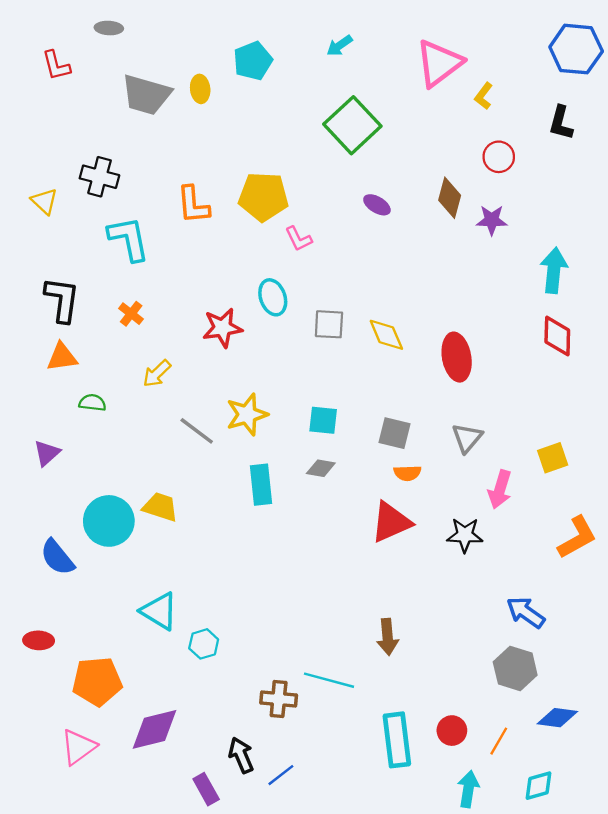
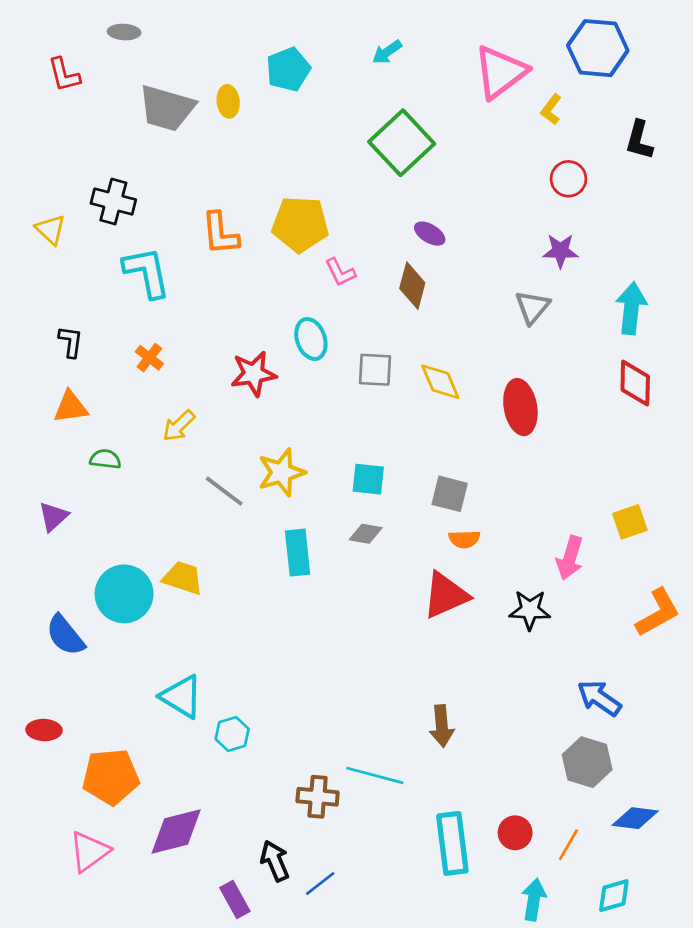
blue hexagon: (576, 49) -> (598, 48), moved
brown diamond: (450, 198) -> (412, 286), moved
black L-shape: (62, 300) -> (71, 342), size x0.6
gray triangle: (467, 438) -> (532, 307), moved

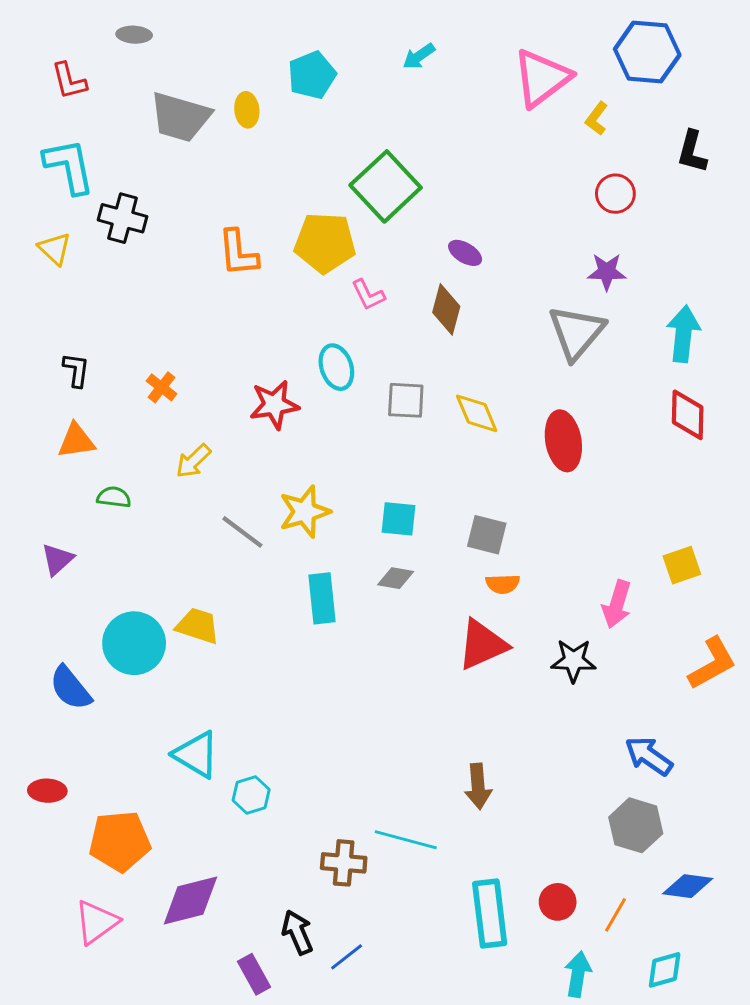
green square: (402, 143) -> (386, 186), moved
cyan L-shape: (147, 272) -> (69, 166), moved
gray triangle: (532, 307) -> (576, 332), size x1.5

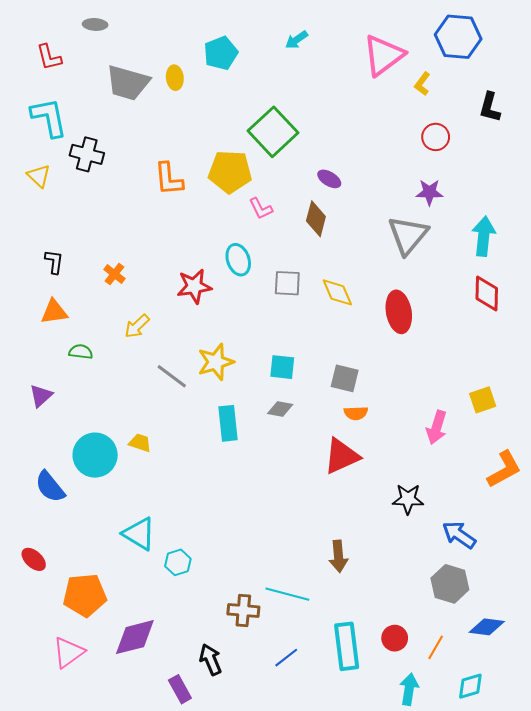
yellow trapezoid: (198, 626) -> (140, 443), size x0.7
black star: (573, 661) -> (408, 499), moved
red ellipse: (47, 791) -> (34, 559), turned 40
blue line: (347, 957) -> (286, 658), moved

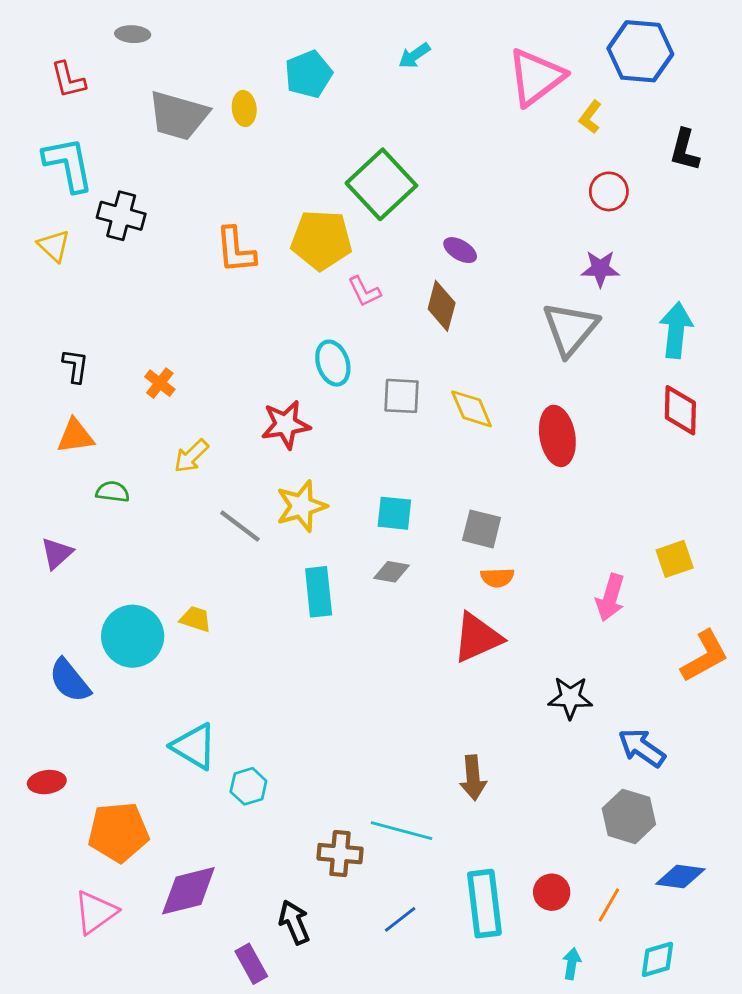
red star: (194, 286) -> (286, 425), moved
red ellipse: (34, 559) -> (47, 782), turned -50
cyan arrow: (409, 689) -> (572, 964), size x0.7

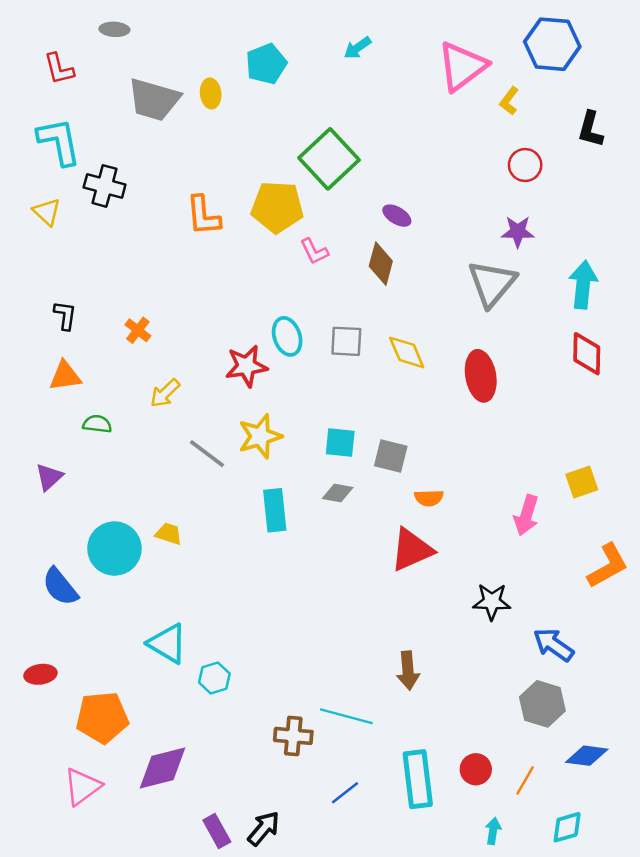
cyan ellipse: (333, 363) -> (287, 336), moved
gray square: (482, 529) -> (391, 456), moved
black arrow: (294, 922) -> (264, 828), moved, turned 63

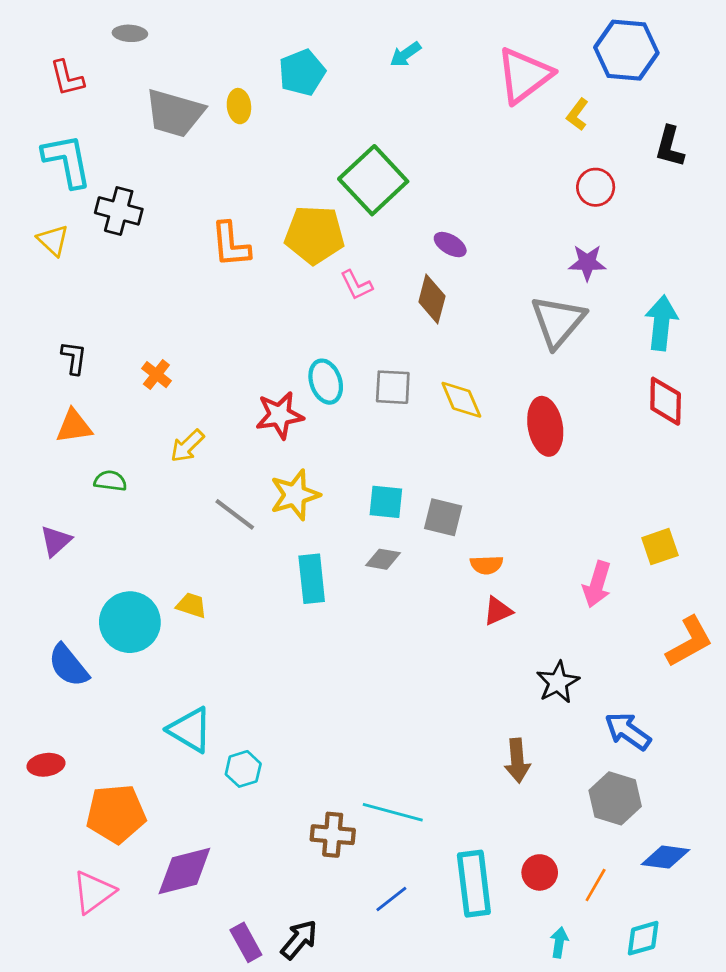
red triangle: (412, 550) -> (498, 611), moved, size x0.6
black star: (492, 602) -> (558, 682), turned -30
brown arrow: (408, 671) -> (517, 761), moved

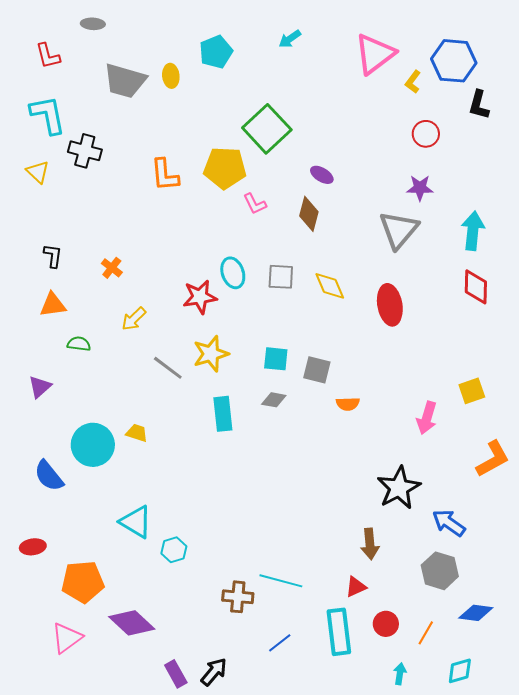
blue hexagon: (626, 50) -> (454, 61), moved
red triangle: (498, 611) -> (356, 587), moved
black star: (558, 682) -> (399, 488), size x1.4
purple diamond: (184, 871) -> (132, 623), turned 57

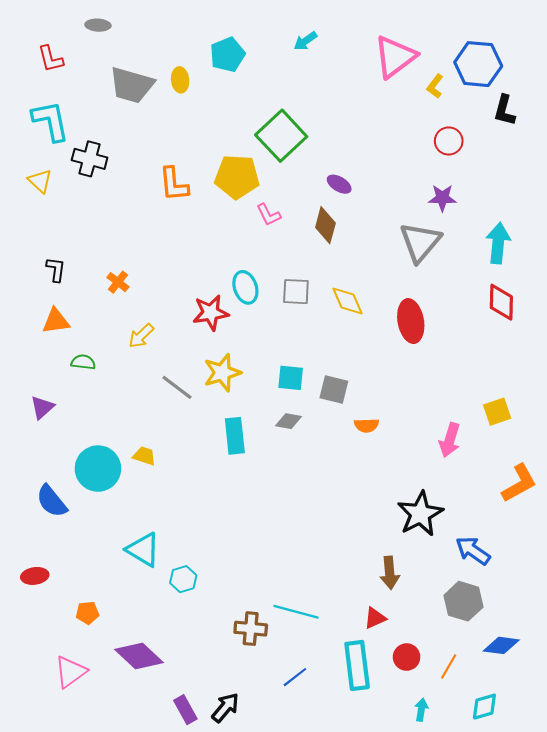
orange pentagon: (83, 582) -> (87, 613), size x0.5

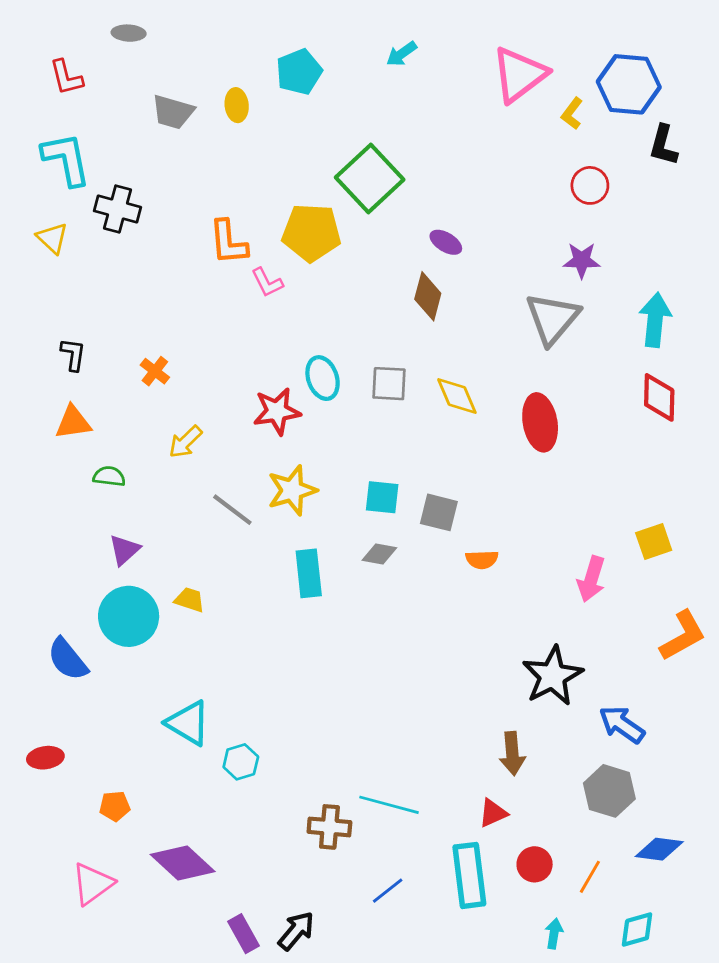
gray trapezoid: (132, 85) -> (173, 112), size x0.7
pink L-shape: (269, 215) -> (267, 282), moved
purple triangle: (42, 407) -> (124, 550), moved

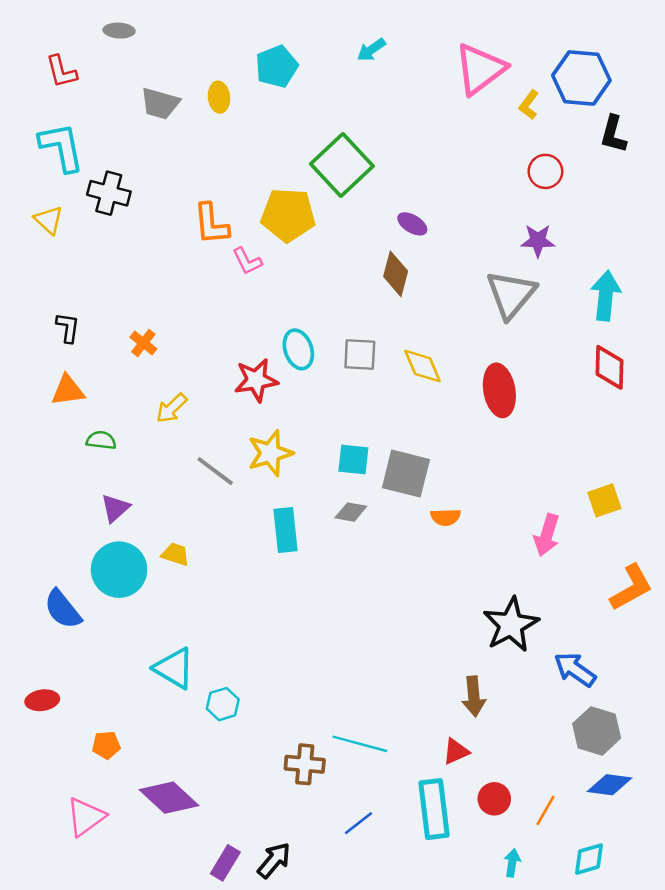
gray square: (439, 512) -> (406, 474), size x1.4
gray hexagon: (609, 791) -> (597, 731), moved
purple rectangle: (244, 934) -> (225, 863), turned 60

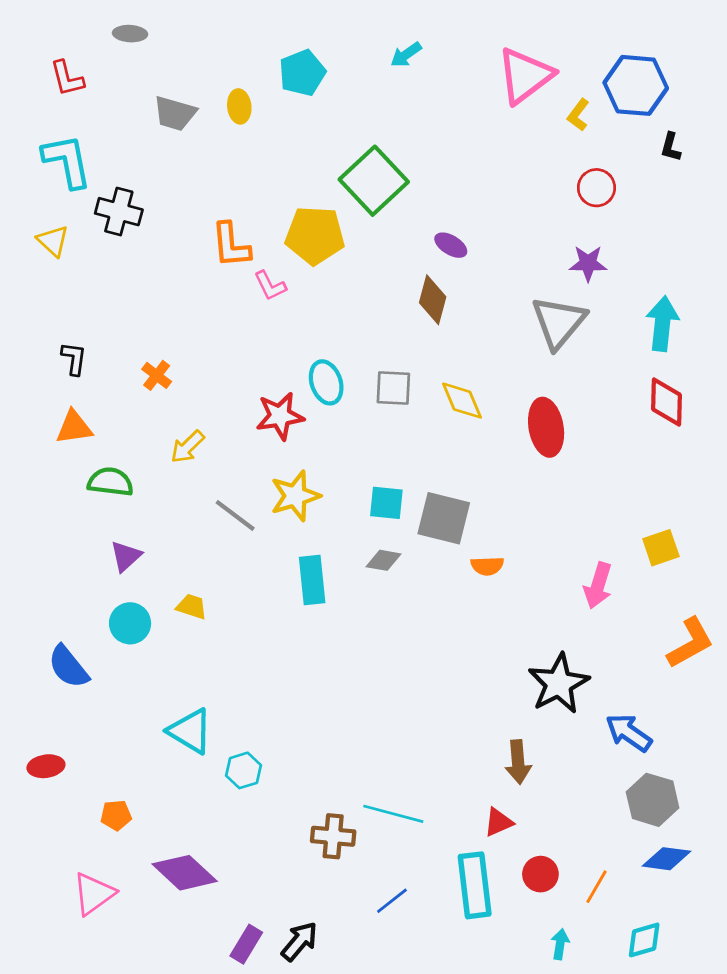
black L-shape: (613, 134) -> (671, 147), size x0.7
green semicircle: (101, 440) -> (110, 482), size x1.4
cyan circle: (119, 570) -> (130, 623), size x0.7

